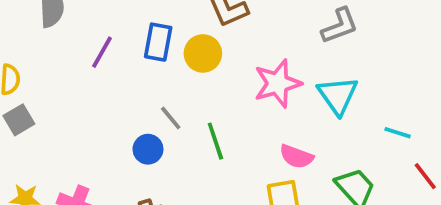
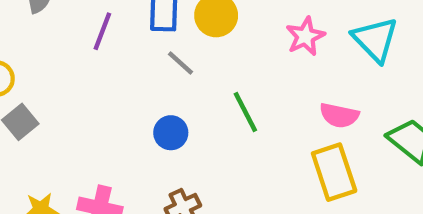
pink star: (278, 83) -> (305, 36), size x0.7
gray line: (171, 118) -> (181, 63), moved

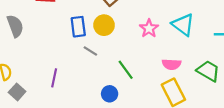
purple line: (102, 31) -> (54, 78), moved
blue circle: (171, 133) -> (110, 94), moved

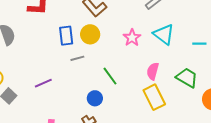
gray line: (90, 51) -> (77, 58), turned -48
pink semicircle: (172, 64) -> (153, 71), turned 102
purple line: (54, 78) -> (43, 83), turned 54

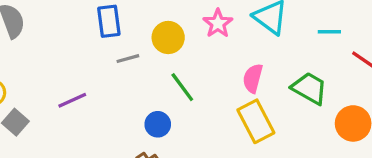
yellow circle: (90, 34) -> (168, 37), moved

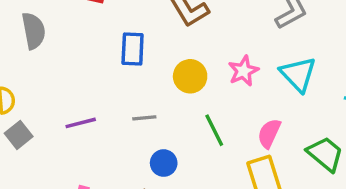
gray line: (128, 59) -> (144, 118), moved
green line: (182, 87) -> (214, 130), moved

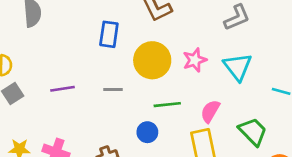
yellow circle: (190, 76) -> (152, 60), size x1.4
green line: (214, 130) -> (167, 105), turned -75
blue circle: (164, 163) -> (147, 132), moved

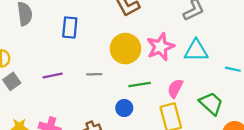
blue rectangle: (109, 34) -> (70, 27), moved
pink star: (195, 60) -> (160, 47), size x1.4
cyan triangle: (238, 67) -> (196, 51), turned -50

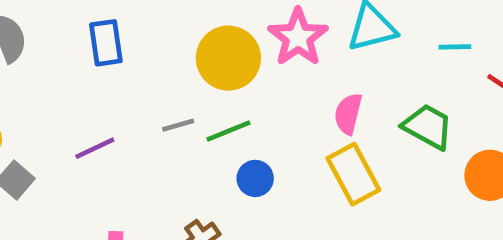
green line: (140, 84) -> (229, 131), moved

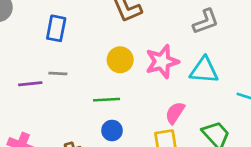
yellow circle: (228, 58) -> (120, 60), size x0.7
gray line: (178, 125) -> (58, 74), moved

